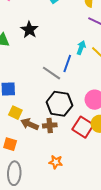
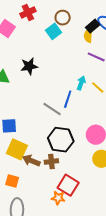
black star: (29, 30) -> (29, 66), turned 30
yellow square: (15, 113) -> (17, 149), size x1.5
red square: (83, 127) -> (68, 185), moved

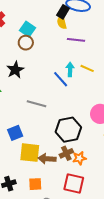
brown circle: (63, 18) -> (26, 43), moved
blue line: (68, 99) -> (61, 79), moved, turned -42
gray line: (52, 109) -> (36, 104), moved
red square: (68, 185) -> (74, 183), moved
orange star: (58, 198) -> (79, 158), moved

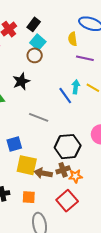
black rectangle: (63, 12) -> (34, 24), moved
red square: (74, 183) -> (67, 201), turned 30

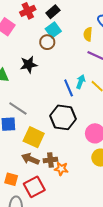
gray line: (39, 117) -> (18, 108), moved
black hexagon: (68, 147) -> (63, 117), moved
yellow square: (27, 165) -> (34, 137), moved
red square: (67, 201) -> (34, 187), moved

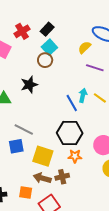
yellow semicircle: (88, 34) -> (85, 47), turned 48
orange star: (61, 169) -> (75, 156), moved
orange square: (11, 179) -> (26, 193), moved

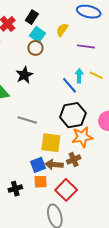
yellow semicircle: (85, 47) -> (62, 30), moved
blue square: (16, 146) -> (38, 165), moved
orange star: (75, 156) -> (82, 137), size x1.5

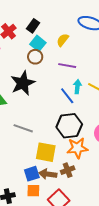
purple line: (86, 46) -> (67, 66), moved
black star: (24, 75) -> (23, 83), size x1.4

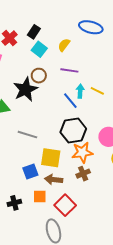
brown circle: (35, 57) -> (39, 76), moved
brown cross: (68, 170) -> (83, 174), moved
blue square: (32, 174) -> (30, 171), moved

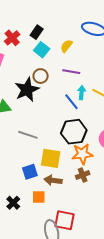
black cross: (14, 203) -> (13, 203), turned -32
red square: (65, 205) -> (64, 220), moved, turned -35

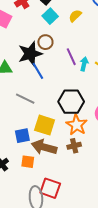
purple line: (71, 72) -> (71, 57), moved, turned 48
blue line: (72, 102) -> (38, 71), moved
orange star: (82, 154) -> (77, 125), turned 30
brown arrow: (53, 180) -> (44, 147), size x1.4

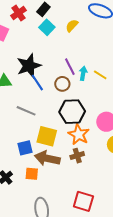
brown circle: (45, 42) -> (62, 84), moved
red square: (50, 188) -> (83, 201), moved

